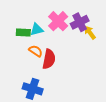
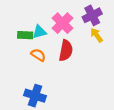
purple cross: (80, 22) -> (92, 15), moved
red semicircle: (49, 59) -> (66, 51), moved

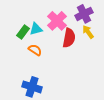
green rectangle: (25, 35) -> (23, 32), turned -56
red semicircle: (66, 51) -> (69, 38), moved

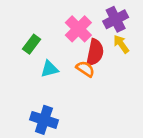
cyan triangle: (36, 29) -> (49, 69), moved
orange semicircle: (35, 50) -> (85, 69), moved

